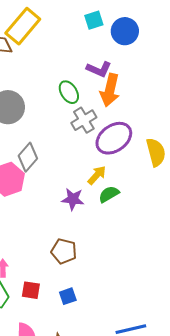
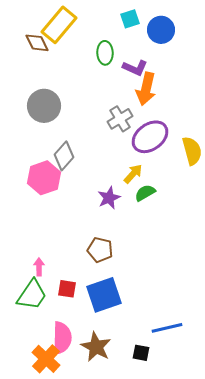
green ellipse: (69, 92) -> (105, 53), moved, turned 30
purple star: (73, 199) -> (109, 198), turned -30
blue square: (68, 296) -> (104, 295), size x2.0

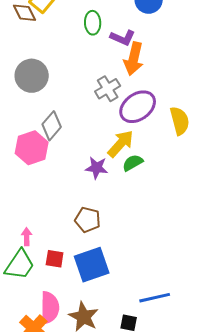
yellow arrow: (133, 174) -> (121, 144), size x1.4
purple star: (109, 198) -> (97, 168), turned 30

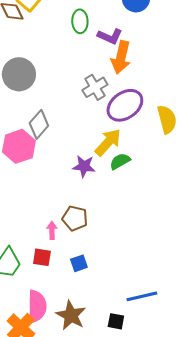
pink arrow: (27, 237) -> (52, 230), moved
blue square: (92, 265) -> (79, 263), size x0.5

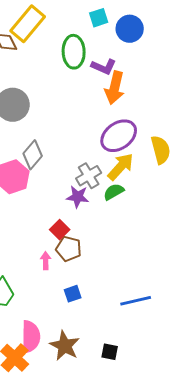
green ellipse: (80, 21) -> (74, 52), size x1.4
gray cross: (95, 87) -> (89, 176), moved
yellow arrow: (108, 142) -> (121, 167), moved
red square: (42, 257) -> (60, 230), moved, turned 36
blue line: (142, 296) -> (136, 301), moved

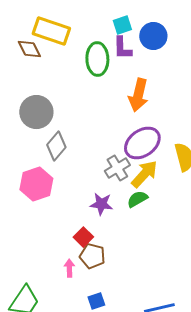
yellow rectangle: (28, 24) -> (51, 31), turned 69
purple L-shape: (104, 67) -> (122, 48), moved, turned 65
gray diamond: (33, 155) -> (56, 146), moved
gray cross: (89, 176) -> (117, 168), moved

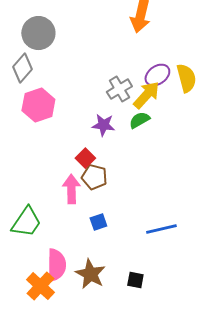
purple ellipse: (142, 143) -> (157, 75), moved, size x0.7
gray diamond: (56, 146) -> (22, 68), moved
pink arrow: (69, 268) -> (71, 189), size x1.6

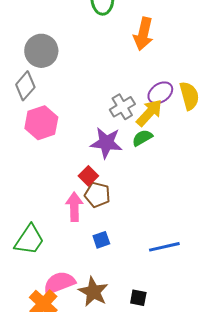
purple star: (103, 125) -> (106, 143), size x1.4
pink semicircle: (56, 265) -> (59, 283), turned -112

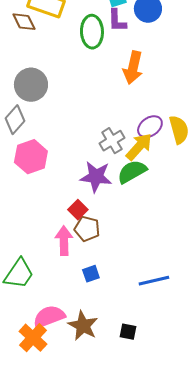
green semicircle: (142, 138) -> (132, 172), size x1.4

